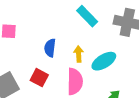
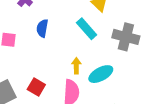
blue semicircle: (50, 48) -> (42, 28), moved

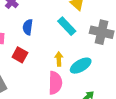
red square: (36, 87) -> (20, 55), moved

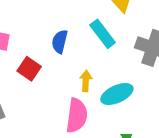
blue semicircle: (28, 27) -> (60, 42), moved

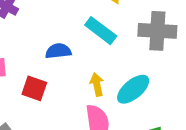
blue semicircle: (60, 42) -> (58, 51), turned 85

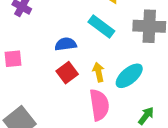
red square: (34, 88) -> (67, 73), moved, turned 35

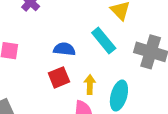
cyan ellipse: (129, 76) -> (119, 96), turned -48

